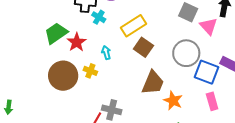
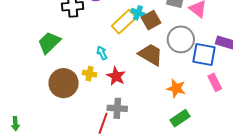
cyan cross: (99, 17) -> (138, 13), moved
red star: (77, 42) -> (116, 76), moved
brown square: (143, 47) -> (151, 20), moved, turned 36
brown trapezoid: (153, 83) -> (151, 54), moved, turned -72

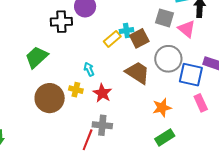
cyan cross: (138, 13) -> (127, 31), turned -32
yellow rectangle: (124, 22) -> (112, 39), size x0.7
orange star: (176, 88) -> (162, 108), turned -30

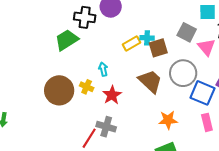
green trapezoid: (37, 57) -> (67, 40), moved

